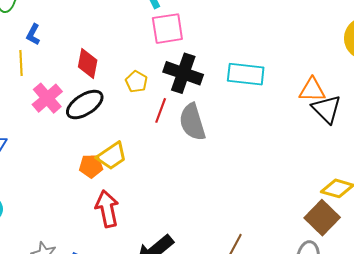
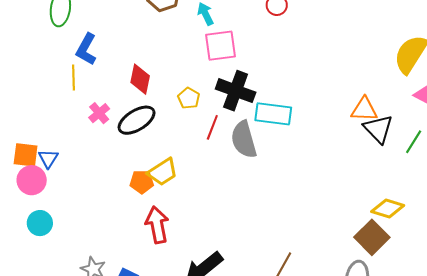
blue L-shape: (33, 34) -> (86, 49), size x1.5
cyan rectangle: (246, 74) -> (273, 114), moved
pink cross: (47, 98) -> (99, 113), size x0.7

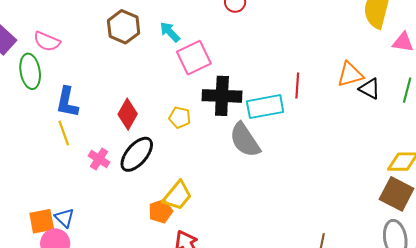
red diamond: (140, 79) -> (128, 114), turned 36
red line: (212, 127) -> (297, 86), moved
black triangle: (378, 129) -> (370, 89), size x0.7

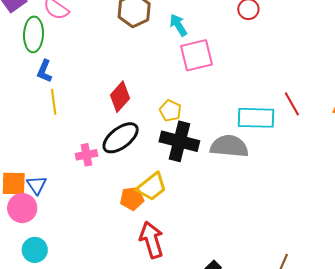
red line: (297, 86) -> (292, 104), turned -45
black cross: (222, 96) -> (179, 141), moved
blue L-shape: (67, 102) -> (44, 71), moved, size x0.7
gray semicircle: (245, 140) -> (229, 146), turned 117
pink cross: (99, 159) -> (86, 155), moved, turned 35

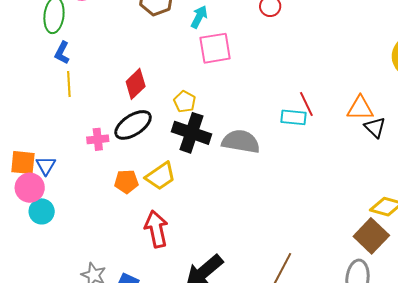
cyan arrow: (178, 25) -> (199, 17), turned 55
cyan rectangle: (256, 118) -> (293, 117), moved, size x0.7
orange pentagon: (132, 199) -> (126, 182), moved
cyan circle: (35, 250) -> (42, 211), moved

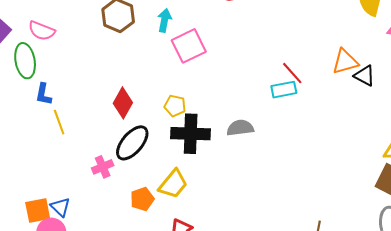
gray semicircle: (241, 142) -> (240, 128), size x0.7

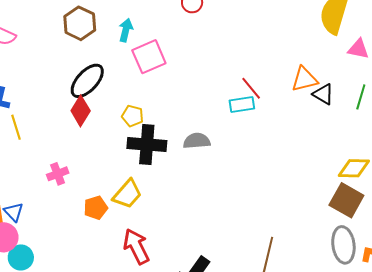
black ellipse: (132, 143) -> (87, 81), moved

